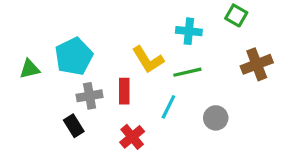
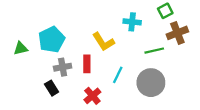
green square: (236, 15) -> (165, 11), turned 32
brown cross: (257, 64) -> (177, 33), moved
green line: (187, 72) -> (154, 51), moved
gray circle: (216, 118) -> (151, 83), size x1.6

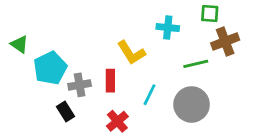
green square: (165, 11) -> (210, 14), turned 32
cyan pentagon: (52, 40) -> (50, 68), moved
green triangle: (21, 48) -> (19, 44), moved, turned 48

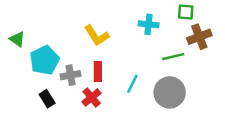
yellow L-shape: (131, 53) -> (97, 35), moved
black rectangle: (66, 111) -> (47, 99), moved
red cross: (117, 121) -> (92, 97), moved

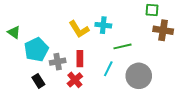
cyan cross: (149, 24) -> (103, 25), moved
brown cross: (199, 37) -> (163, 30), turned 30
green line: (173, 57) -> (123, 46), moved

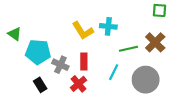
brown cross: (163, 30) -> (155, 42), moved, turned 36
cyan pentagon: (36, 49) -> (38, 52), turned 30
gray cross: (58, 62) -> (60, 65), turned 35

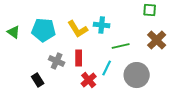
brown cross: (155, 42) -> (157, 40), moved
cyan pentagon: (38, 52) -> (44, 30), moved
red cross: (79, 84) -> (89, 80), moved

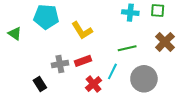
cyan cross: (102, 25) -> (130, 13), moved
cyan pentagon: (44, 30) -> (46, 17), moved
red rectangle: (79, 58) -> (83, 61), turned 70
gray cross: (57, 61) -> (60, 64), turned -35

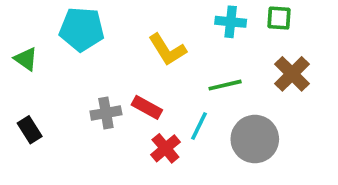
yellow L-shape: (82, 30) -> (167, 50), moved
red rectangle: (83, 61) -> (147, 107), turned 49
black rectangle: (40, 84) -> (30, 130), moved

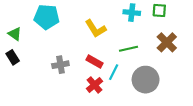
red rectangle: (147, 107) -> (94, 62), moved
black rectangle: (30, 130) -> (13, 57), moved

